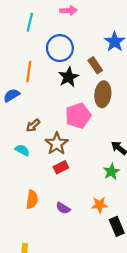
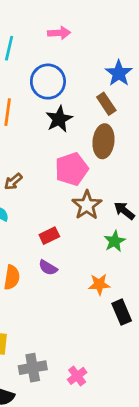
brown rectangle: (95, 65) -> (106, 104), moved
brown star: (57, 144) -> (87, 205), moved
purple semicircle: (63, 208) -> (48, 268), moved

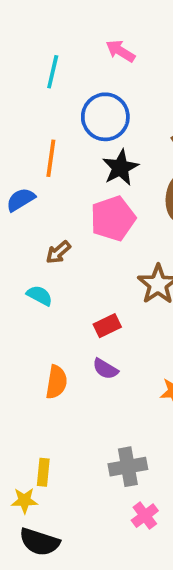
pink arrow: (59, 33) -> (120, 51), turned -145
pink pentagon: (72, 169) -> (113, 218), moved
gray cross: (33, 368) -> (128, 467), moved

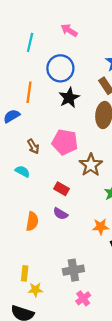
pink pentagon: (113, 218) -> (65, 142), moved, turned 30
brown arrow: (58, 252) -> (33, 146), turned -80
red rectangle: (107, 326) -> (62, 189), turned 56
yellow star: (24, 501) -> (35, 290), moved

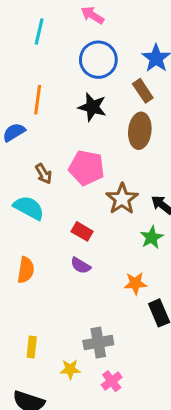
blue circle: (60, 68) -> (98, 60), moved
black star: (69, 98) -> (92, 107), turned -30
cyan semicircle: (22, 171) -> (29, 208), size x1.5
orange semicircle: (32, 221) -> (26, 270), moved
yellow star: (35, 290) -> (70, 369), moved

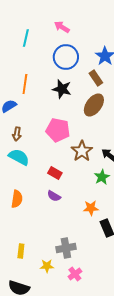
brown ellipse: (140, 131) -> (94, 105), turned 30
brown arrow: (44, 174) -> (17, 134), moved, turned 40

